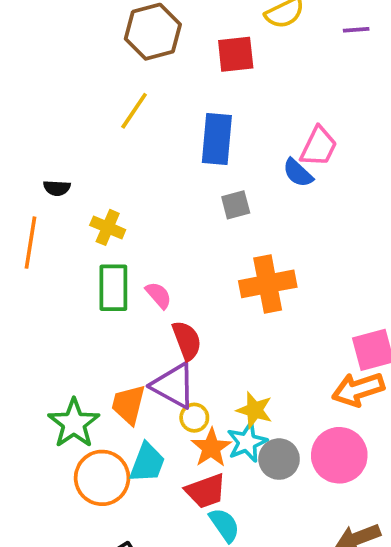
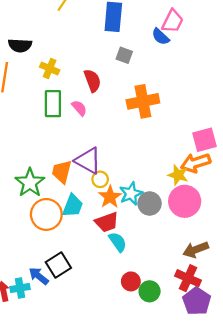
black semicircle: (57, 188) -> (20, 45), size x1.5
gray square: (236, 205) -> (124, 55), turned 35
red semicircle: (187, 340) -> (92, 81), moved
yellow star: (255, 410) -> (178, 175), moved

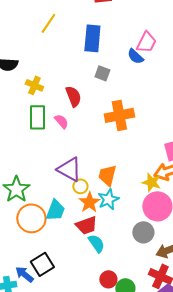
orange trapezoid: (62, 172) -> (107, 175), moved
gray circle: (150, 203) -> (143, 232), moved

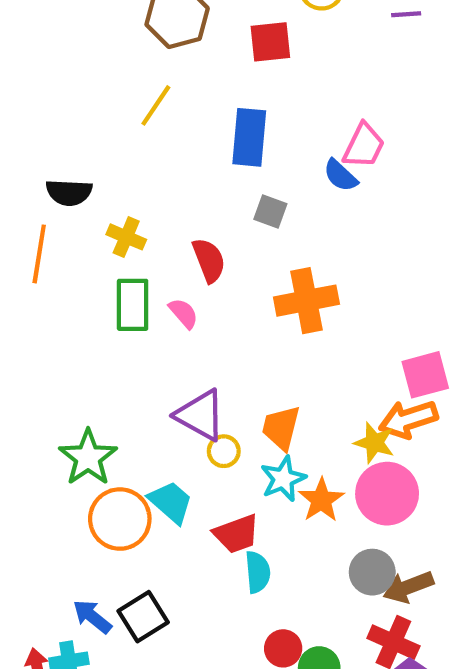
orange star: (89, 202) -> (321, 500), moved
cyan trapezoid: (55, 210) -> (171, 502), turned -70
gray circle: (143, 232) -> (372, 572), moved
cyan semicircle: (96, 243) -> (258, 572), turned 30
blue arrow: (24, 274) -> (92, 617), moved

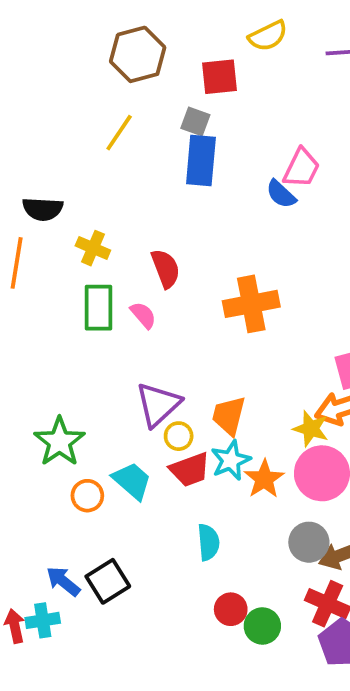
gray square: (270, 212) -> (195, 121), moved
purple triangle: (200, 415) -> (158, 404), turned 48
orange circle: (120, 519) -> (87, 496), size x0.6
red trapezoid: (236, 534) -> (190, 470), moved

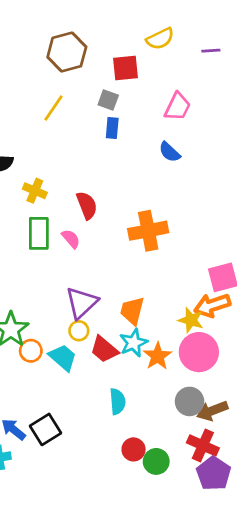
blue rectangle: (201, 161) -> (112, 128), size x0.6
pink trapezoid: (301, 168) -> (178, 107), moved
yellow circle: (179, 436) -> (79, 331), moved
red trapezoid: (190, 470) -> (104, 349), turned 60
orange circle: (87, 496) -> (31, 351), moved

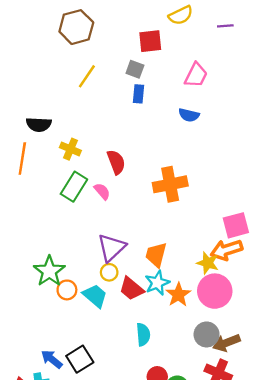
brown hexagon: (67, 52) -> (76, 27), moved
blue semicircle: (170, 152) -> (189, 115), turned -30
green rectangle: (39, 233) -> (74, 187), turned 32

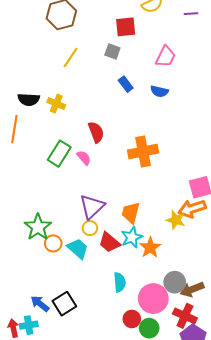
blue rectangle: (138, 94) -> (126, 84), moved, turned -42
yellow cross: (70, 149) -> (56, 104), moved
pink circle: (215, 291) -> (153, 299), moved

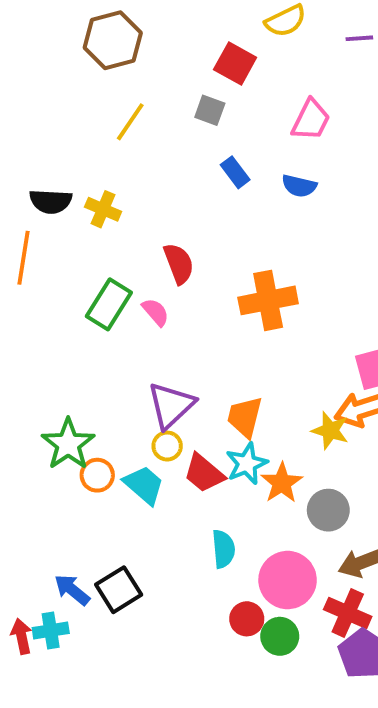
red square: (126, 27) -> (235, 64), turned 35
gray circle: (175, 282) -> (328, 510), moved

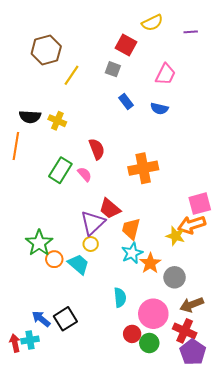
brown hexagon: (113, 40) -> (46, 50), moved
red trapezoid: (204, 473) -> (110, 209), moved

